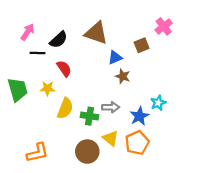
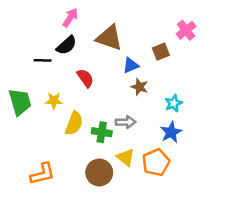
pink arrow: (28, 32) -> (70, 18), moved
red semicircle: (64, 69) -> (85, 78), moved
cyan star: (158, 103) -> (174, 103), moved
blue star: (139, 116) -> (171, 132), moved

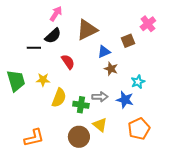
brown triangle: (109, 38) -> (87, 30), turned -45
blue star: (171, 132) -> (125, 100), moved, turned -30
orange pentagon: (156, 162) -> (139, 129), moved

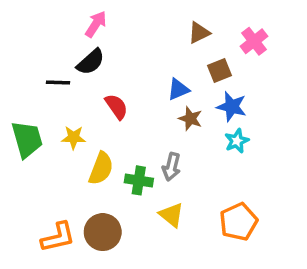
brown triangle: (87, 30) -> (199, 33), moved, size x0.6
gray arrow: (100, 97) -> (171, 167), turned 105
blue star: (125, 100) -> (232, 107), moved
brown circle: (79, 137) -> (103, 232), moved

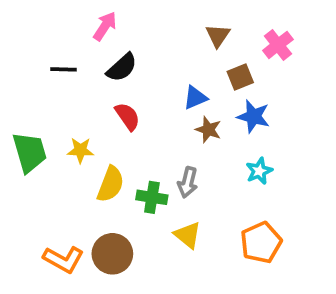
brown triangle: (199, 33) -> (218, 36), turned -30
black semicircle: (91, 62) -> (122, 68), moved
black line: (58, 83) -> (63, 69), moved
cyan star: (237, 141) -> (259, 171), moved
orange L-shape: (58, 237) -> (63, 259), turned 42

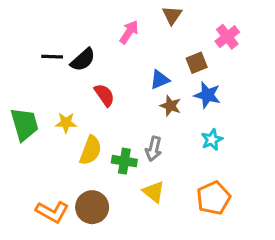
pink arrow: (105, 26) -> (129, 32), moved
brown triangle: (218, 36) -> (172, 15), moved
black semicircle: (122, 68) -> (83, 60), moved

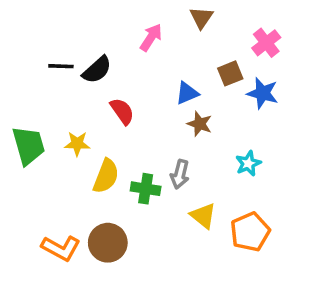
blue star: (207, 95) -> (263, 93), moved
yellow triangle: (154, 192) -> (203, 216), moved

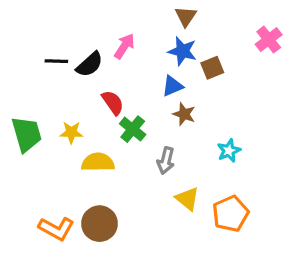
pink arrow: (151, 37) -> (124, 46), moved
pink cross: (266, 43) -> (269, 40), moved
blue star: (263, 93) -> (182, 51), moved
yellow semicircle: (106, 176) -> (98, 162), turned -112
green cross: (146, 189) -> (133, 129), moved, turned 30

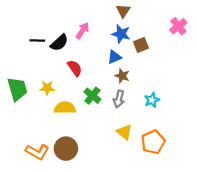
green cross: (133, 129) -> (92, 96), moved
gray arrow: (166, 161) -> (119, 99), moved

